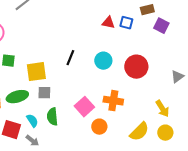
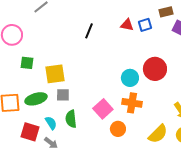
blue square: (126, 23) -> (145, 25), turned -32
black line: (70, 58) -> (89, 31), moved
cyan circle: (103, 61) -> (130, 78), moved

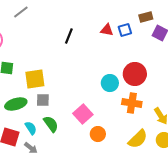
orange cross: (132, 103) -> (132, 103), moved
green semicircle: (71, 119) -> (51, 124), turned 150

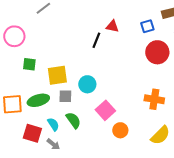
red triangle: (107, 30) -> (112, 26), moved
black line: (69, 36) -> (96, 40), moved
red circle: (135, 74) -> (157, 52), moved
cyan circle: (110, 83) -> (87, 84), moved

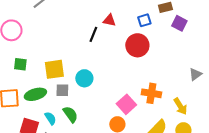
red circle: (157, 52) -> (137, 45), moved
green square: (29, 64) -> (20, 64), moved
pink square: (105, 110) -> (126, 104), moved

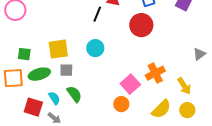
green square: (20, 64) -> (24, 54), moved
cyan circle: (84, 78) -> (95, 48), moved
orange cross: (151, 93) -> (155, 73), turned -36

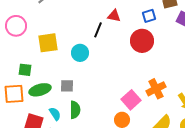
cyan circle: (95, 48) -> (80, 53), moved
yellow square: (58, 49) -> (48, 43), moved
green semicircle: (74, 94) -> (75, 110), turned 36

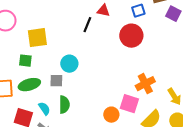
cyan circle: (80, 53) -> (69, 64), moved
green square: (25, 70) -> (25, 61), moved
pink square: (131, 100) -> (129, 104), moved, turned -30

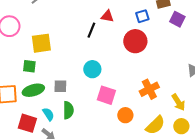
cyan circle: (69, 64) -> (92, 69), moved
pink square: (129, 104) -> (106, 95), moved
orange circle: (111, 115) -> (125, 115), moved

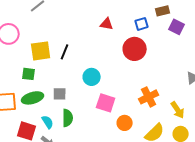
black line: (91, 30) -> (65, 52), moved

